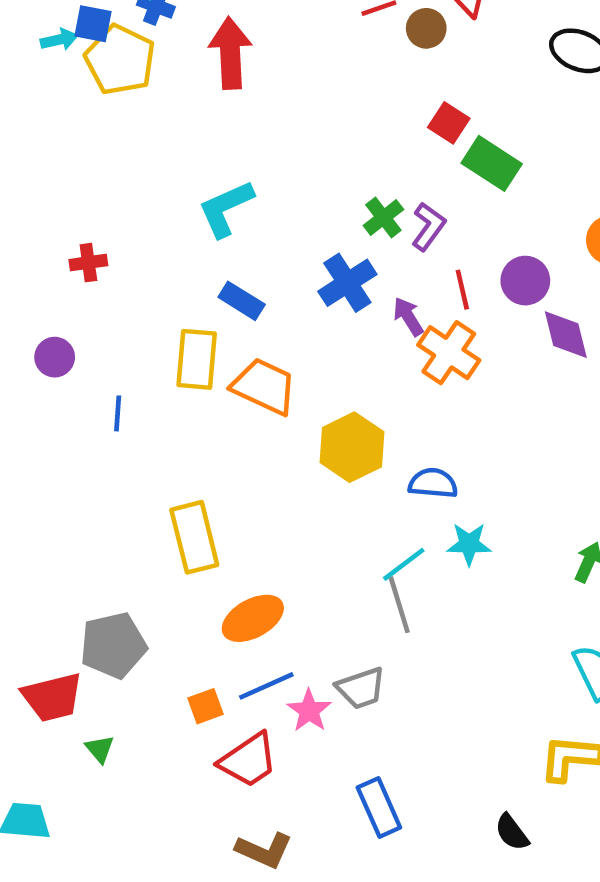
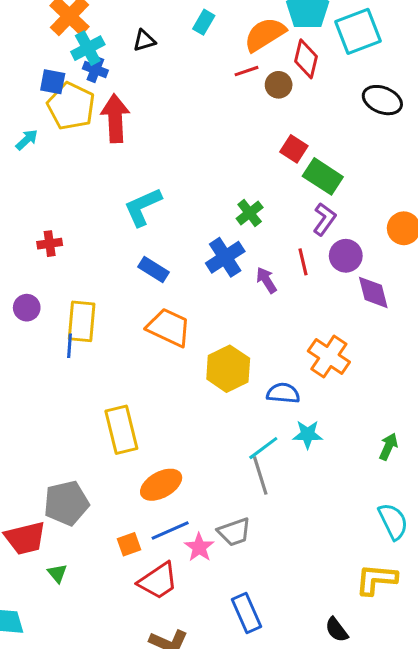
cyan arrow: (59, 40) -> (27, 140), moved, turned -30
red arrow: (230, 53) -> (115, 118), moved
purple L-shape: (428, 226) -> (324, 219), moved
orange cross: (449, 353) -> (329, 356), moved
yellow rectangle: (197, 359) -> (82, 321), moved

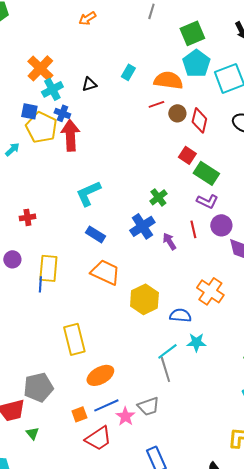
orange semicircle: (265, 34) -> (168, 80), turned 40
red diamond: (306, 59) -> (199, 120), moved
blue cross: (95, 70) -> (62, 113), moved
purple L-shape: (324, 219) -> (207, 201), turned 80

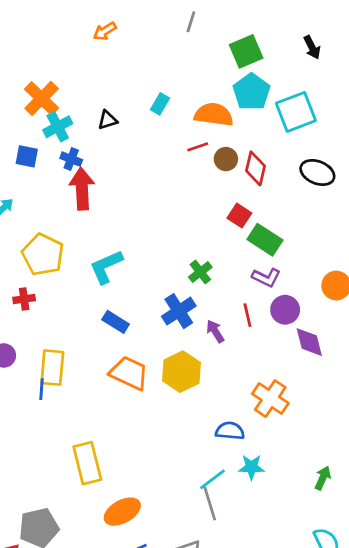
yellow pentagon: (41, 127) -> (43, 255), moved
yellow hexagon: (144, 299) -> (181, 372), moved

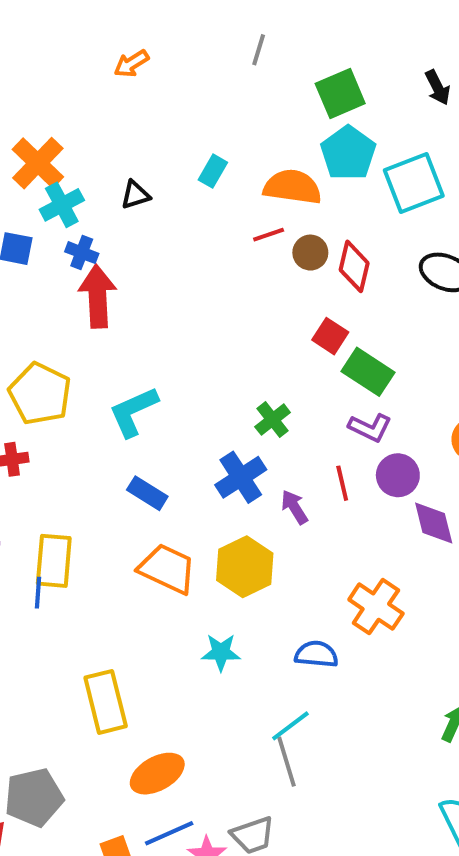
cyan star: (251, 467) -> (221, 652), moved

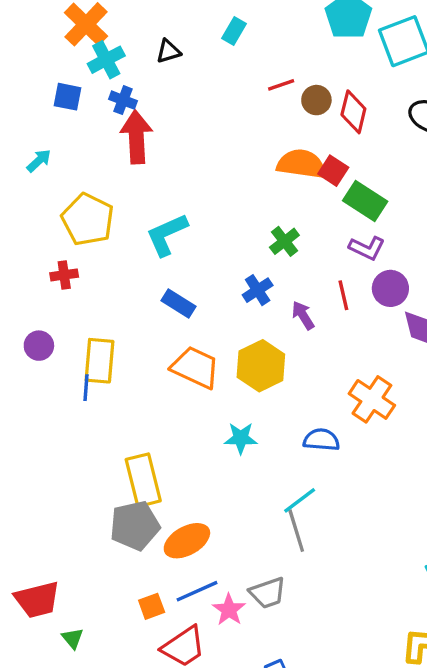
orange semicircle: (292, 187) -> (301, 164), moved
blue cross: (241, 477) -> (258, 290), size x0.7
gray pentagon: (34, 797) -> (135, 526), moved

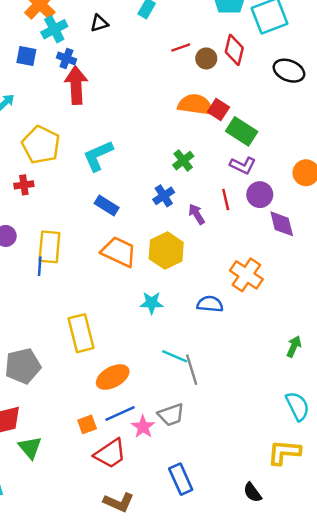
red diamond: (353, 112) -> (234, 50), moved
cyan line: (300, 500) -> (175, 356), moved, turned 60
gray pentagon: (135, 526) -> (23, 366), moved
green triangle: (73, 638) -> (30, 448), size x1.5

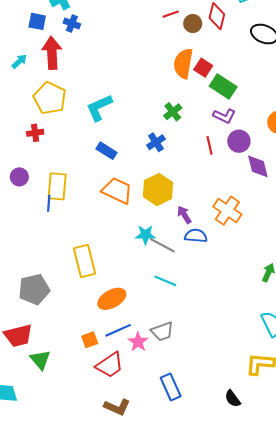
red arrow: (76, 85) -> (52, 53), moved
orange semicircle: (195, 105) -> (183, 63), turned -88
purple arrow: (197, 214) -> (184, 215), moved
gray line: (192, 370) -> (162, 245), moved, turned -45

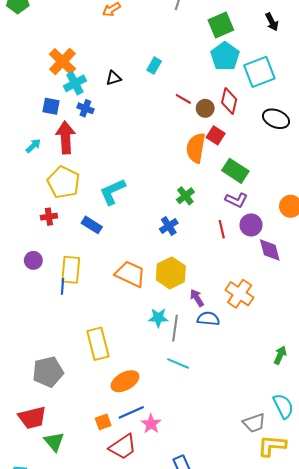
red line: (171, 14) -> (183, 99), turned 49
red square: (203, 68) -> (216, 135), moved
blue rectangle: (107, 151) -> (92, 225), moved
gray line: (162, 245) -> (175, 328), turned 70
gray trapezoid: (162, 331) -> (254, 423), moved

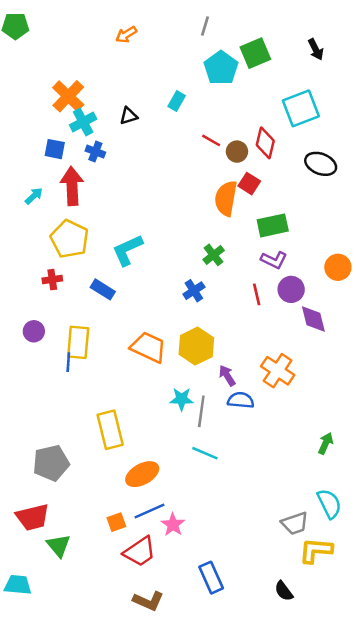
cyan pentagon: (225, 56) -> (221, 68), moved
green rectangle: (235, 171) -> (273, 225), turned -45

